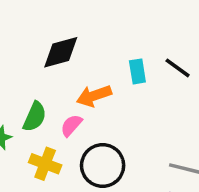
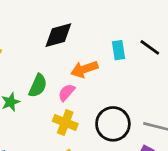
yellow cross: (45, 164) -> (65, 123), moved
black circle: (103, 165) -> (113, 124), moved

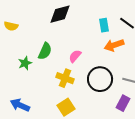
orange arrow: (84, 69) -> (114, 45), moved
pink semicircle: (67, 92) -> (75, 56), moved

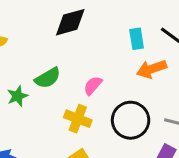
green semicircle: (45, 51) -> (48, 78), turned 36

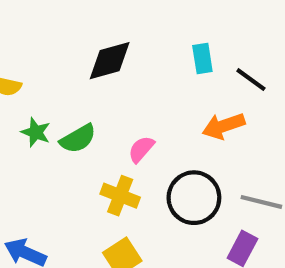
cyan rectangle: (137, 39) -> (202, 59), moved
green star: (17, 96) -> (36, 132), moved, turned -30

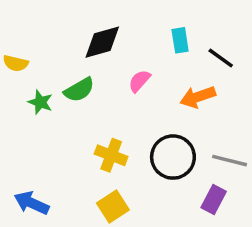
green semicircle: (78, 139) -> (79, 90), moved
pink semicircle: (141, 149) -> (139, 81), moved

